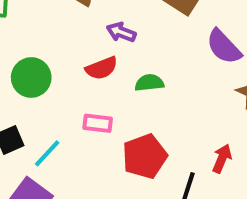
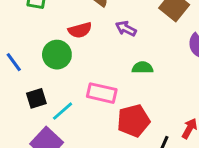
red semicircle: (102, 68) -> (80, 30), moved
pink rectangle: (98, 123) -> (102, 93), size x1.4

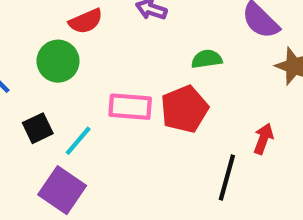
green semicircle: (142, 68) -> (207, 59), moved
red pentagon: (133, 121) -> (184, 109), moved

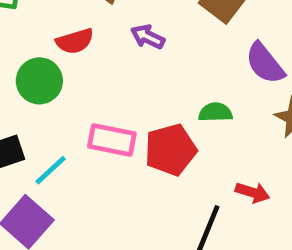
green semicircle: (207, 59) -> (215, 112), moved
red arrow: (263, 139) -> (253, 192), turned 80

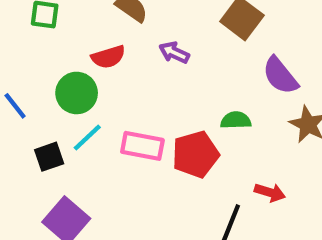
cyan line: (51, 170) -> (87, 138), moved

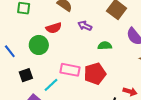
green semicircle: (236, 120) -> (105, 46), moved
cyan line: (87, 138) -> (51, 85), moved

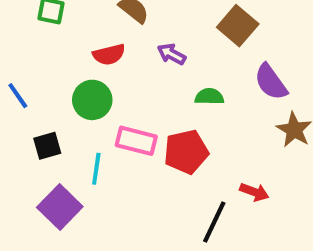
green circle: (39, 45) -> (92, 100), moved
cyan line: (51, 85) -> (96, 169), turned -42

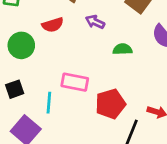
green circle: (92, 100) -> (21, 45), moved
red pentagon: (186, 152) -> (110, 104), moved

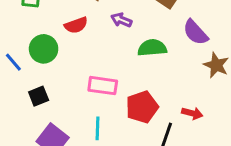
green semicircle: (122, 49) -> (152, 48), size x1.4
cyan line: (49, 103) -> (97, 128), moved

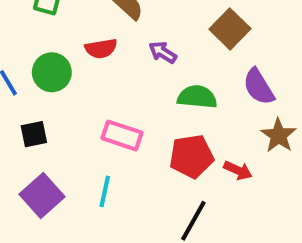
red pentagon: (142, 107) -> (192, 156), moved
red arrow: (192, 113) -> (238, 170), moved

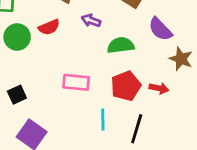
green circle: (52, 72) -> (17, 37), moved
cyan line: (105, 191) -> (103, 120), moved

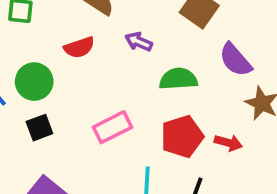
green circle: (17, 37) -> (34, 82), moved
pink rectangle: (76, 82) -> (113, 127), turned -36
black square: (17, 95) -> (39, 128), moved

